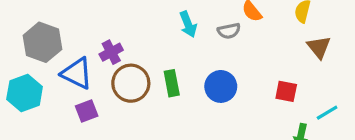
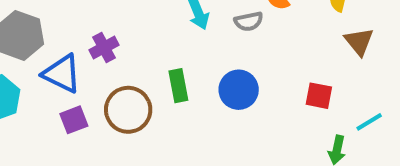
brown circle: (131, 83) -> (128, 110), moved

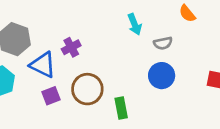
gray semicircle: (249, 21) -> (163, 43), moved
green rectangle: (178, 86) -> (121, 108), moved

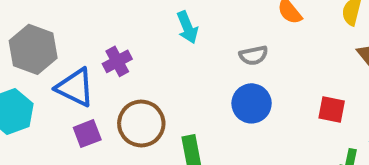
cyan arrow: (135, 24) -> (187, 27), moved

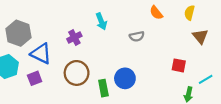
purple cross: (117, 61) -> (74, 37), moved
blue circle: (252, 103) -> (125, 78), moved
purple square: (87, 134) -> (35, 78), moved

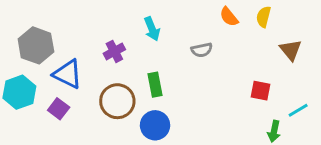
yellow semicircle: (190, 13) -> (264, 17), moved
purple square: (35, 78) -> (59, 109), turned -32
blue circle: (125, 78) -> (155, 125), moved
green rectangle: (103, 88) -> (155, 85), moved

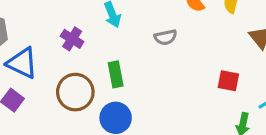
purple cross: (114, 51) -> (72, 39), turned -30

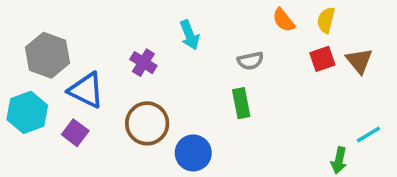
green rectangle: (116, 74) -> (241, 103), moved
red square: (228, 81) -> (322, 59), moved, turned -30

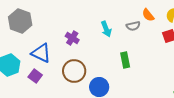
cyan arrow: (190, 35) -> (106, 29), moved
gray hexagon: (48, 55) -> (20, 21), moved
gray semicircle: (250, 61) -> (133, 26), moved

